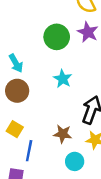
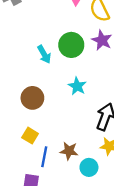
cyan arrow: (16, 63) -> (44, 54), moved
brown star: (63, 134) -> (69, 151), moved

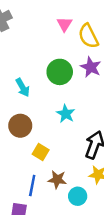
cyan arrow: (44, 54) -> (23, 87), moved
yellow square: (30, 136) -> (41, 152), moved

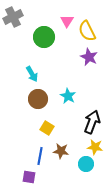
green circle: (60, 72) -> (44, 37), moved
brown circle: (20, 126) -> (38, 99), moved
cyan circle: (78, 196) -> (86, 164), moved

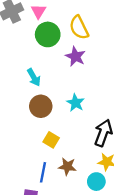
pink triangle: (67, 21) -> (38, 11), moved
yellow semicircle: (87, 31) -> (79, 28), moved
purple star: (89, 57) -> (75, 56), moved

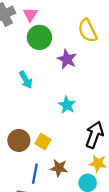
yellow semicircle: (79, 28) -> (88, 31), moved
brown circle: (41, 106) -> (19, 140), moved

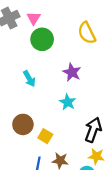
purple star: (67, 59) -> (72, 72), moved
brown circle: (19, 140) -> (23, 124), moved

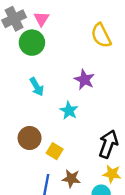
green circle: (42, 39) -> (32, 43), moved
cyan star: (68, 102) -> (69, 111), moved

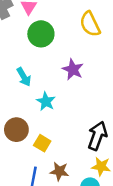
green circle: (32, 43) -> (41, 34), moved
cyan star: (69, 111) -> (46, 101), moved

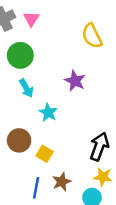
green circle: (41, 34) -> (20, 55), moved
brown star: (59, 171) -> (62, 182), turned -30

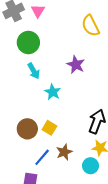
brown circle: (19, 140) -> (27, 129), moved
blue line: (36, 188) -> (42, 157), turned 30

